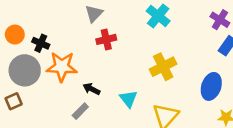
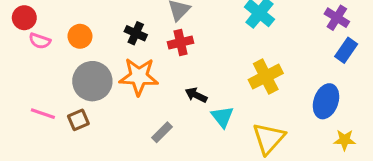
red cross: (106, 39) -> (181, 42), moved
black cross: (41, 43) -> (136, 33), moved
black arrow: (91, 89) -> (196, 95), moved

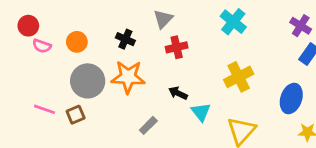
red cross: (181, 42) -> (177, 47), moved

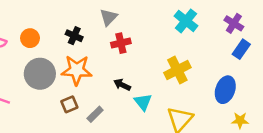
cyan cross: (233, 22) -> (186, 21), moved
brown square: (76, 115) -> (69, 104), moved

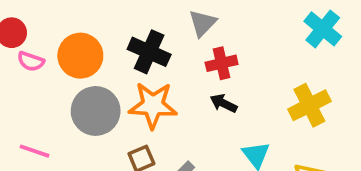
black cross: (74, 36) -> (149, 52), size x1.5
orange circle: (30, 38) -> (80, 56), size x1.5
black arrow: (122, 85) -> (224, 103), moved

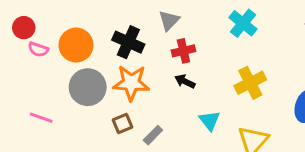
cyan cross: (323, 29) -> (243, 23), moved

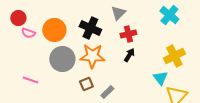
black arrow: (185, 81) -> (129, 55), turned 96
cyan triangle: (210, 121) -> (160, 78), moved

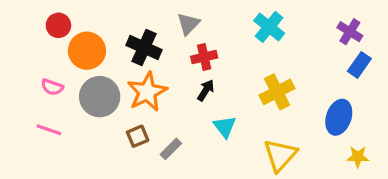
red circle: (18, 18) -> (58, 25), moved
pink semicircle: (28, 33) -> (52, 87), moved
orange star: (92, 56) -> (147, 92), turned -30
cyan triangle: (160, 78) -> (225, 127), moved

